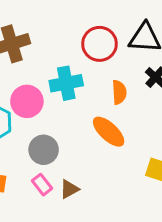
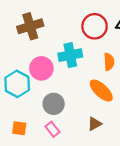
brown triangle: (69, 189) -> (95, 124), moved

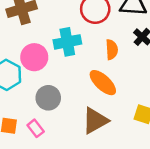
brown triangle: (95, 124) -> (95, 121), size x1.6
pink rectangle: (52, 129) -> (36, 128), moved

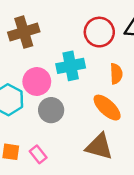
gray circle: (48, 98) -> (51, 110), moved
brown triangle: (95, 121) -> (99, 147), turned 44

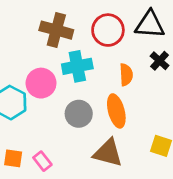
brown cross: (24, 32) -> (56, 30), moved, turned 32
orange ellipse: (107, 108) -> (116, 111), turned 32
gray circle: (51, 110) -> (79, 114), moved

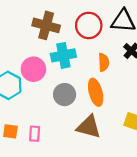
pink rectangle: (42, 161) -> (35, 134), turned 42

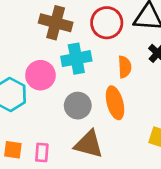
brown triangle: (89, 127) -> (89, 144), moved

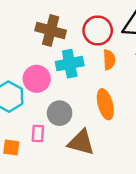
orange semicircle: (125, 67) -> (109, 60), moved
gray circle: (78, 106) -> (60, 113), moved
pink rectangle: (42, 152) -> (38, 133), moved

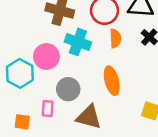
cyan cross: (70, 64) -> (78, 42), turned 30

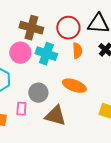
pink circle: (46, 56) -> (20, 53), moved
orange ellipse: (112, 81) -> (74, 86), turned -55

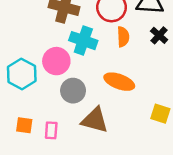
pink circle: (20, 53) -> (56, 61), moved
pink rectangle: (21, 109) -> (51, 130), moved

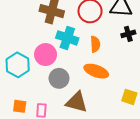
black cross: (159, 35) -> (128, 34), turned 32
orange semicircle: (123, 37) -> (95, 44), moved

